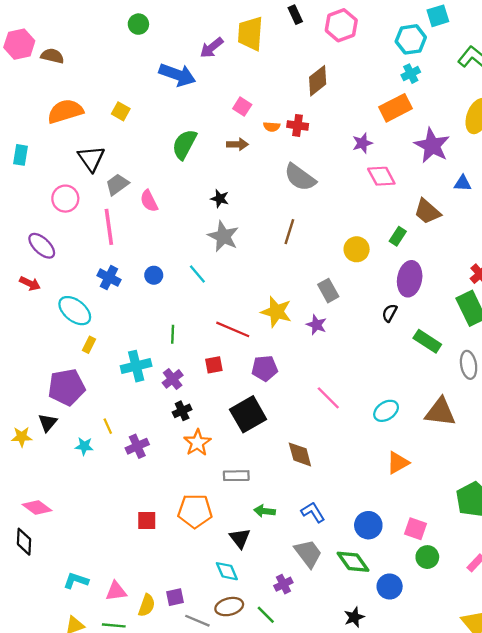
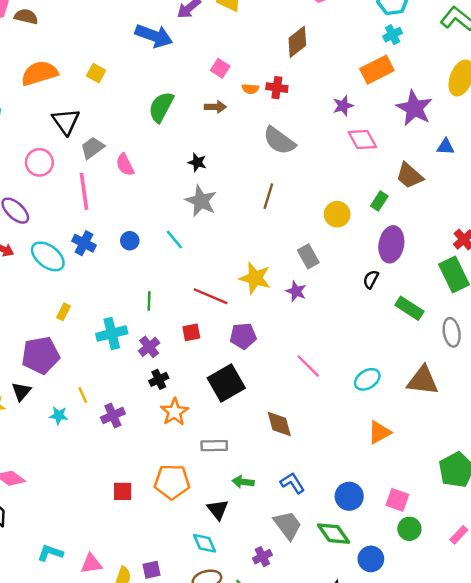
cyan ellipse: (75, 311) -> (48, 256), moved

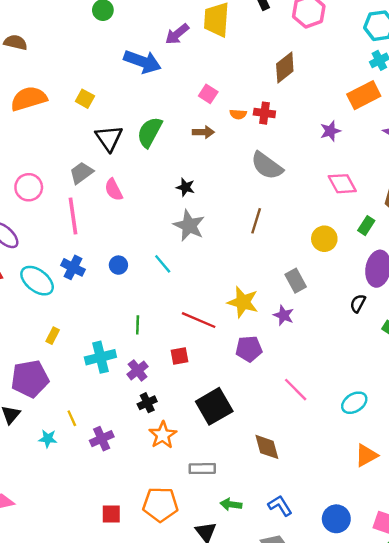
black triangle: (66, 121) -> (109, 138), moved
pink diamond: (362, 139) -> (342, 184), moved
purple pentagon: (243, 336) -> (249, 349), moved

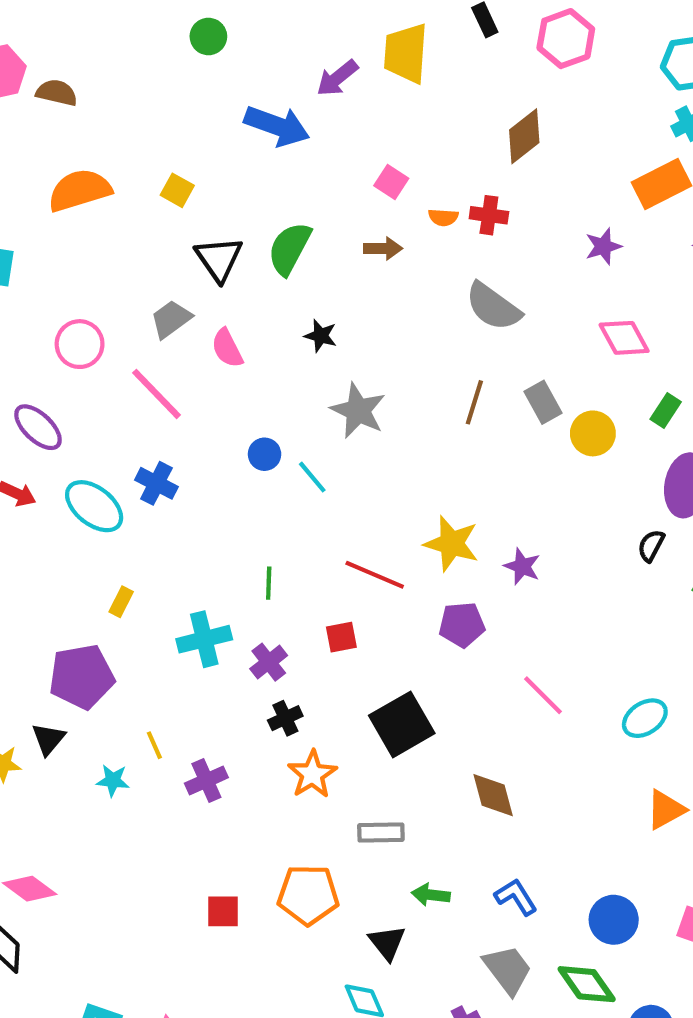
black star: (185, 187) -> (321, 336), moved
pink line: (73, 216) -> (156, 394), turned -36
blue circle: (118, 265) -> (265, 454), moved
gray rectangle: (296, 281) -> (543, 402), moved

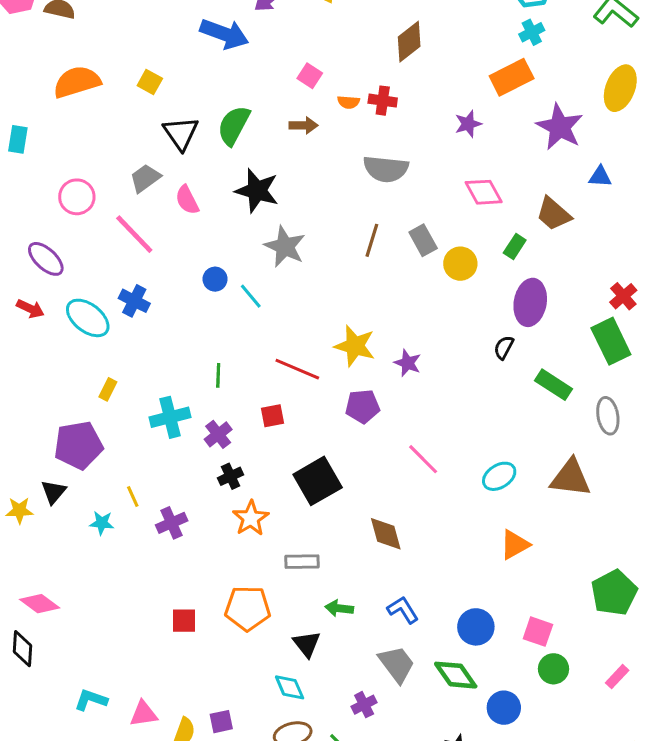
gray semicircle: (493, 307) -> (386, 169), turned -30
black star: (321, 336) -> (257, 191), size x1.8

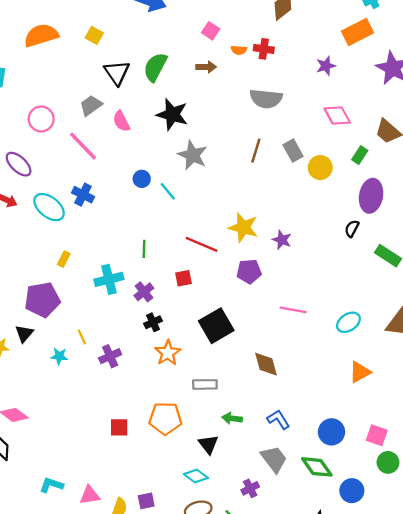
pink line: (423, 459) -> (293, 310), turned -35
cyan diamond: (290, 687) -> (196, 476), turned -30

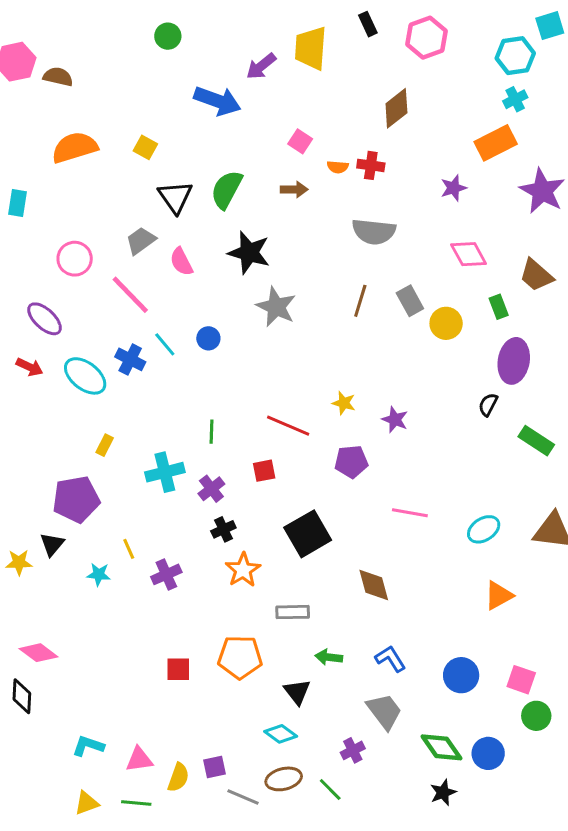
green rectangle: (360, 155) -> (499, 307), turned -54
cyan line: (168, 191) -> (165, 344), moved
yellow star: (243, 227) -> (344, 403), size x0.6
green diamond: (317, 467) -> (442, 747), moved

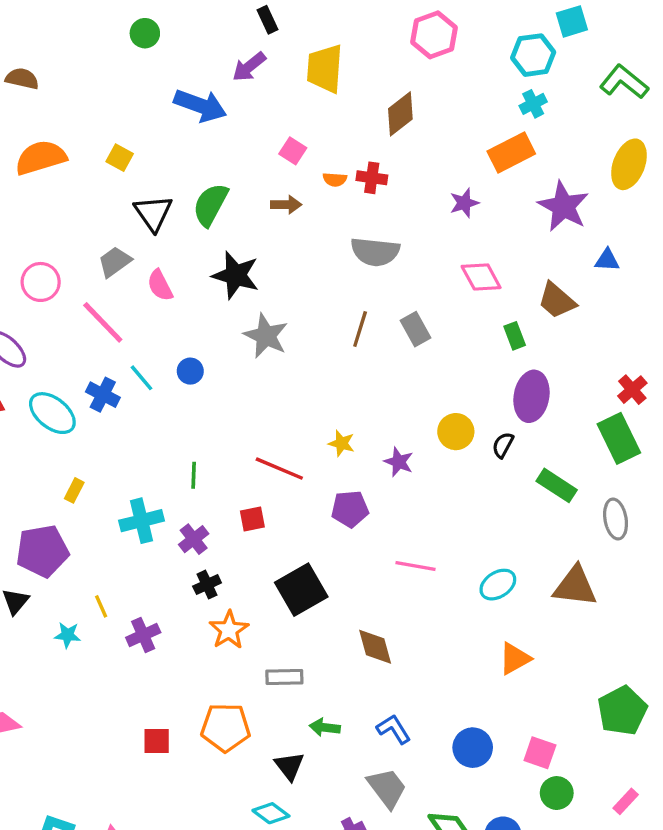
black rectangle: (368, 24) -> (268, 20), moved
yellow trapezoid: (311, 48) -> (325, 68), moved
yellow circle: (446, 323) -> (456, 432), moved

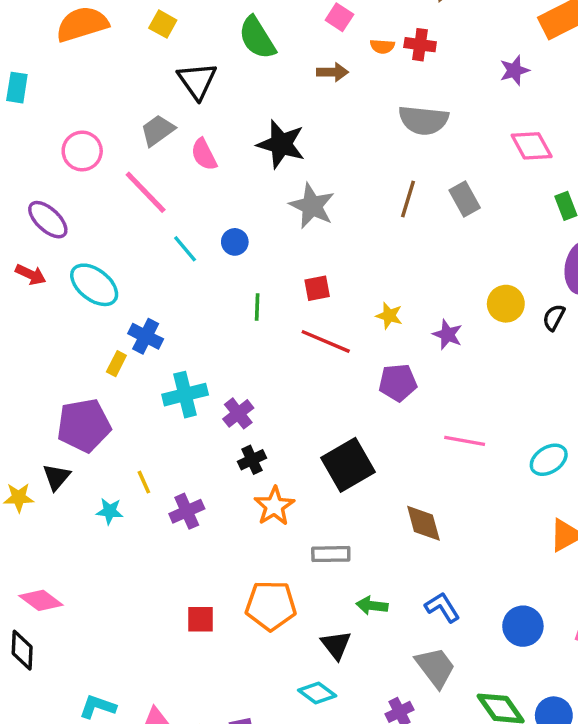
green semicircle: (210, 205) -> (257, 38), moved, turned -60
blue cross: (103, 395) -> (146, 336), moved
green line: (194, 475) -> (257, 307), moved
red square: (252, 519) -> (317, 288), moved

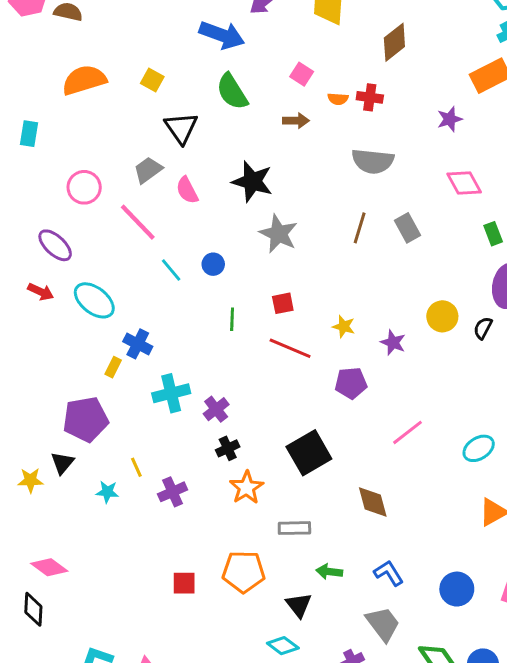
pink line: (465, 441) -> (408, 432), turned -48

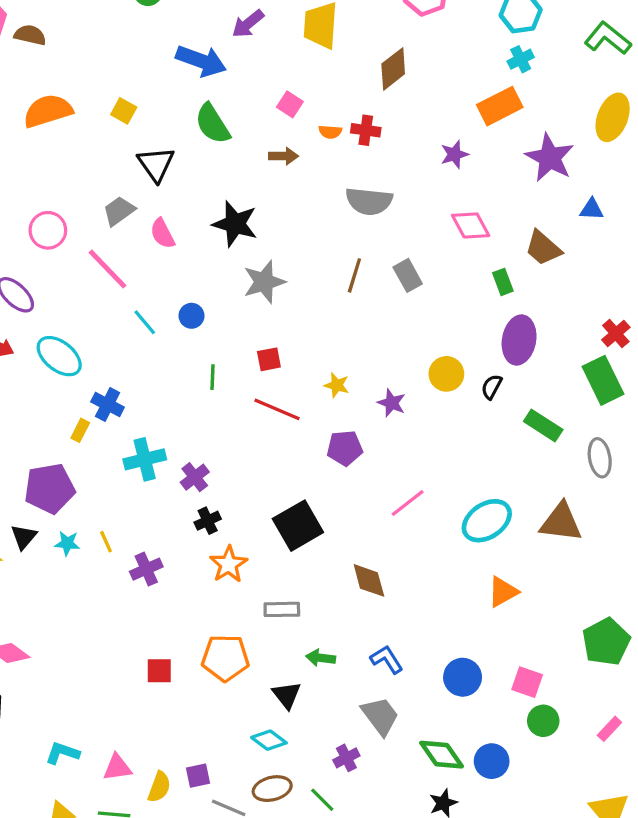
gray star: (278, 234) -> (264, 282), turned 30
cyan ellipse: (479, 448) -> (487, 521), size x1.4
cyan star: (107, 492) -> (67, 543), moved

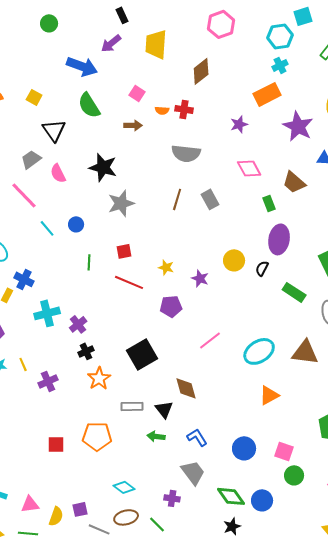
black triangle: (287, 695) -> (164, 409), moved
purple cross: (346, 758) -> (172, 498), turned 35

